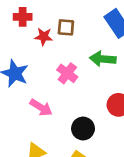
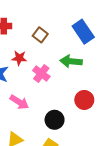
brown square: (66, 27) -> (40, 35), turned 32
red star: (44, 37) -> (19, 58), moved

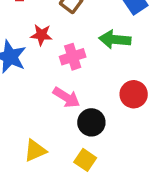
pink cross: (41, 73) -> (73, 57), turned 35
pink arrow: (19, 102) -> (66, 97), moved

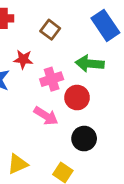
red circle: (134, 94) -> (77, 98), moved
black circle: (91, 122) -> (84, 139), moved

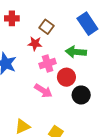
red star: (23, 59) -> (35, 44), moved
black circle: (84, 139) -> (81, 95), moved

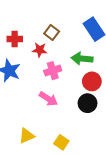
red cross: (12, 18) -> (15, 39), moved
red circle: (66, 77) -> (92, 81), moved

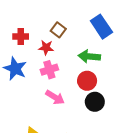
pink cross: (53, 71) -> (49, 70), moved
red circle: (92, 81) -> (87, 81), moved

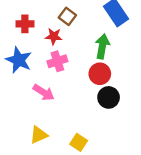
green arrow: (89, 56) -> (102, 46), turned 95
pink arrow: (55, 97) -> (44, 92), moved

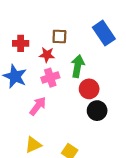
brown square: (67, 16) -> (59, 36), turned -35
green arrow: (102, 46) -> (78, 66), moved
pink arrow: (44, 92) -> (38, 106), turned -84

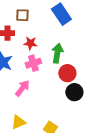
blue rectangle: (104, 33) -> (61, 14), moved
brown square: (59, 36) -> (22, 15), moved

